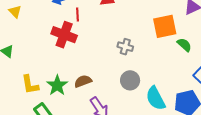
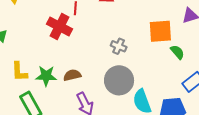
gray circle: (130, 80) -> (119, 80), size x1.5
green star: (57, 85) -> (46, 76), turned 30

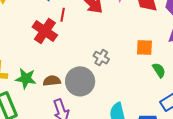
orange square: (160, 31) -> (144, 47), size x0.7
gray circle: (119, 80) -> (80, 81), moved

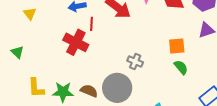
green semicircle: (159, 70) -> (181, 67), moved
brown semicircle: (52, 81) -> (89, 91), turned 36

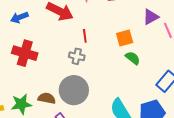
red line: (91, 24) -> (85, 36), moved
gray cross: (135, 62) -> (77, 56), moved

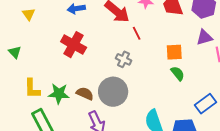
red line: (85, 36) -> (137, 33), moved, turned -32

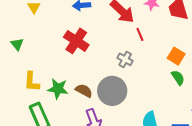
orange square: (174, 52) -> (176, 56), turned 30

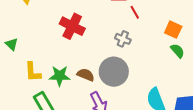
green triangle: (17, 44) -> (12, 44), moved

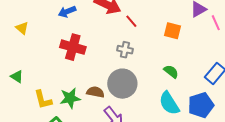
green semicircle: (177, 51) -> (171, 72), moved

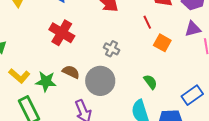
red line: (131, 21) -> (147, 22), moved
brown semicircle: (95, 92) -> (71, 72), moved
yellow L-shape: (43, 100) -> (19, 76), turned -50

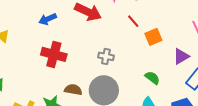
purple triangle: (193, 29) -> (181, 56), moved
orange square: (162, 43) -> (153, 37), turned -36

